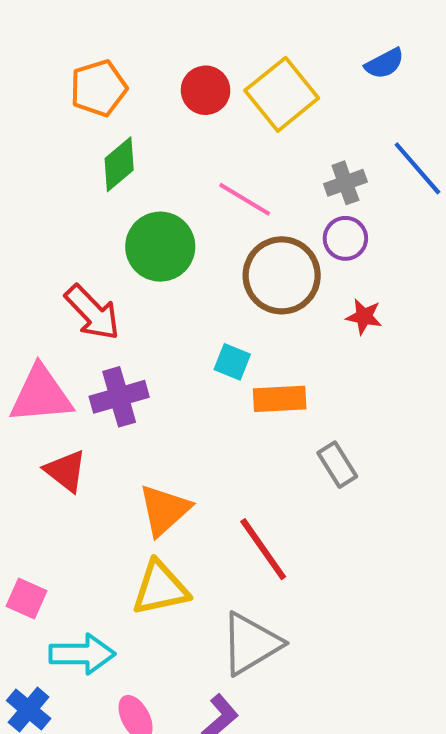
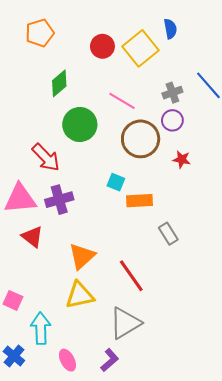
blue semicircle: (385, 63) -> (170, 29), moved, turned -72
orange pentagon: (99, 88) -> (40, 33), moved
cyan arrow: (82, 654) -> (41, 328), turned -92

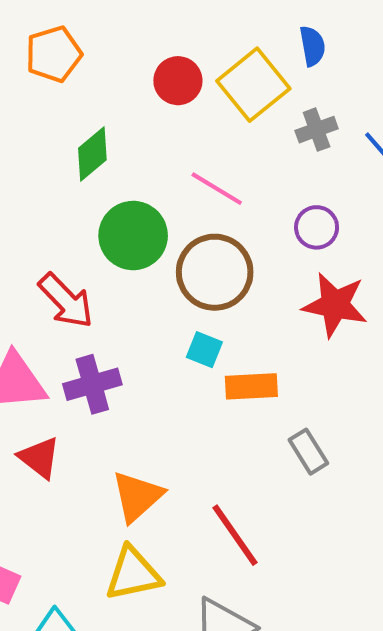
gray cross: (172, 93) -> (317, 130), moved
brown circle: (141, 139) -> (215, 272), moved
red star: (182, 159) -> (335, 305), size x1.8

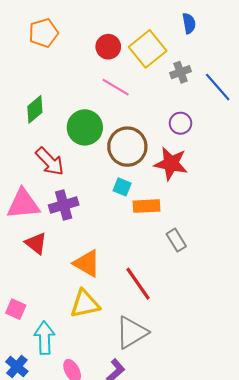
blue semicircle: (312, 46) -> (189, 23), moved
green diamond: (92, 154) -> (35, 109), moved
pink line: (217, 189) -> (116, 87), moved
red star: (335, 305) -> (171, 164), moved
orange triangle: (137, 496) -> (87, 263), turned -48

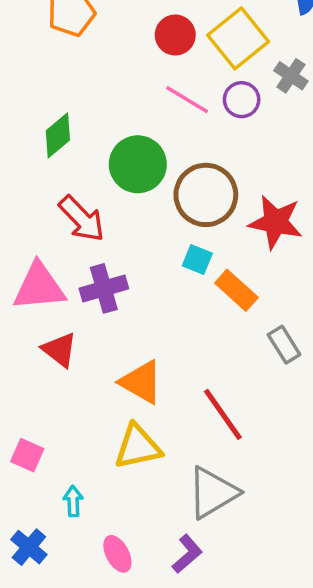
gray cross: (180, 72) -> (291, 76), turned -36
purple circle: (180, 123) -> (242, 100), moved
orange rectangle: (146, 206) -> (236, 290), turned 45
cyan arrow: (44, 338) -> (73, 501), size x0.6

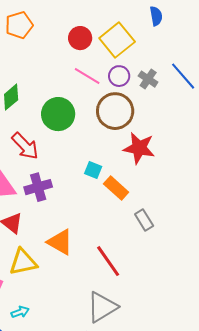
gray cross: (291, 76) -> (148, 79), moved
brown circle: (206, 195) -> (115, 111), moved
yellow triangle: (138, 447) -> (23, 262), moved
cyan arrow: (73, 501) -> (20, 312), turned 72

